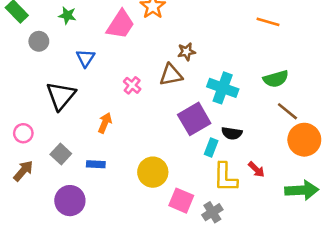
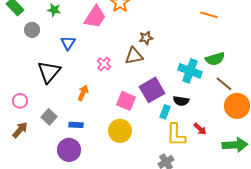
cyan cross: (223, 88) -> (190, 71), moved
purple circle: (70, 201) -> (69, 150), moved
pink square: (181, 201) -> (126, 101), moved

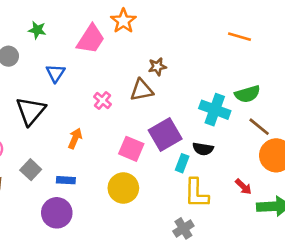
red arrow: (200, 129) -> (243, 187), moved

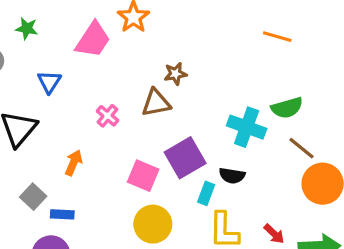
gray square: (31, 170) -> (33, 197), moved
red arrow: (243, 187) -> (274, 234), moved
yellow circle: (123, 188) -> (153, 224), moved

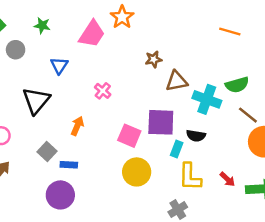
brown triangle: (156, 103) -> (177, 81), moved
purple square: (185, 158) -> (161, 122), turned 32

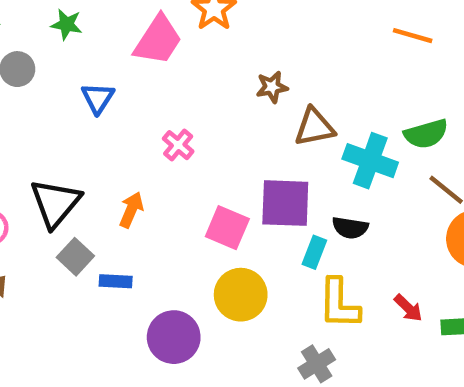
black triangle: (36, 101) -> (55, 203), moved
purple circle: (60, 195) -> (174, 337), moved

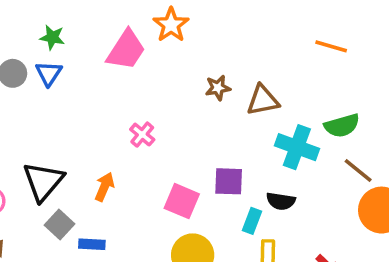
blue triangle: (98, 98) -> (49, 73), moved
brown triangle: (314, 127) -> (263, 100), moved
purple square: (285, 203) -> (229, 181), size x0.7

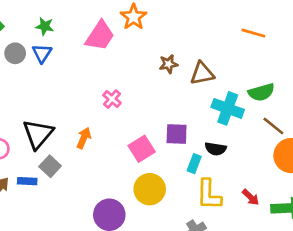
pink square: (182, 201) -> (142, 149), turned 35
blue rectangle: (92, 244) -> (27, 181), moved

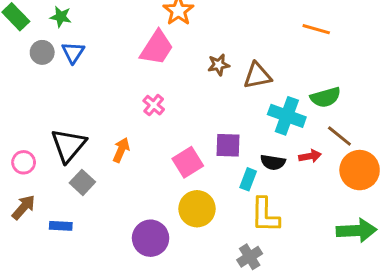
green star: (45, 26) -> (61, 17), moved
pink trapezoid: (100, 36) -> (157, 48), moved
blue rectangle: (27, 181) -> (61, 226), moved
red arrow: (251, 197) -> (310, 156), moved, turned -54

